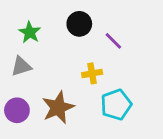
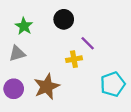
purple line: (113, 41) -> (88, 43), moved
cyan pentagon: (116, 105) -> (113, 84), moved

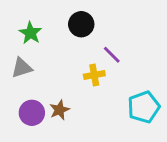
brown star: (47, 86) -> (59, 110), size x0.6
purple circle: (14, 89) -> (32, 113), moved

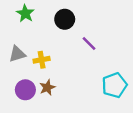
green star: (30, 33) -> (25, 13), moved
yellow cross: (94, 75) -> (42, 60), moved

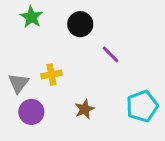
gray triangle: (17, 54) -> (18, 83), moved, turned -36
brown star: (47, 87) -> (85, 109), moved

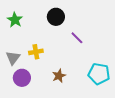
green star: (31, 17) -> (15, 20), moved
cyan pentagon: (142, 106) -> (99, 74), turned 30

